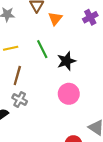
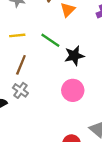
green line: (42, 49) -> (50, 40), turned -36

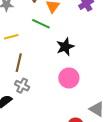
green line: (50, 40) -> (41, 24), moved

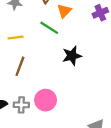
pink circle: (69, 78) -> (46, 100), moved
gray cross: (22, 86) -> (21, 105), moved, turned -32

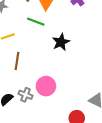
gray cross: (21, 105) -> (25, 95), turned 32

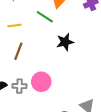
gray cross: (25, 95) -> (19, 86), turned -32

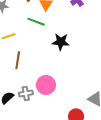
black star: (65, 42) -> (61, 42), turned 30

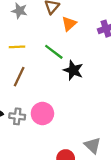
green line: (36, 22) -> (54, 52), moved

